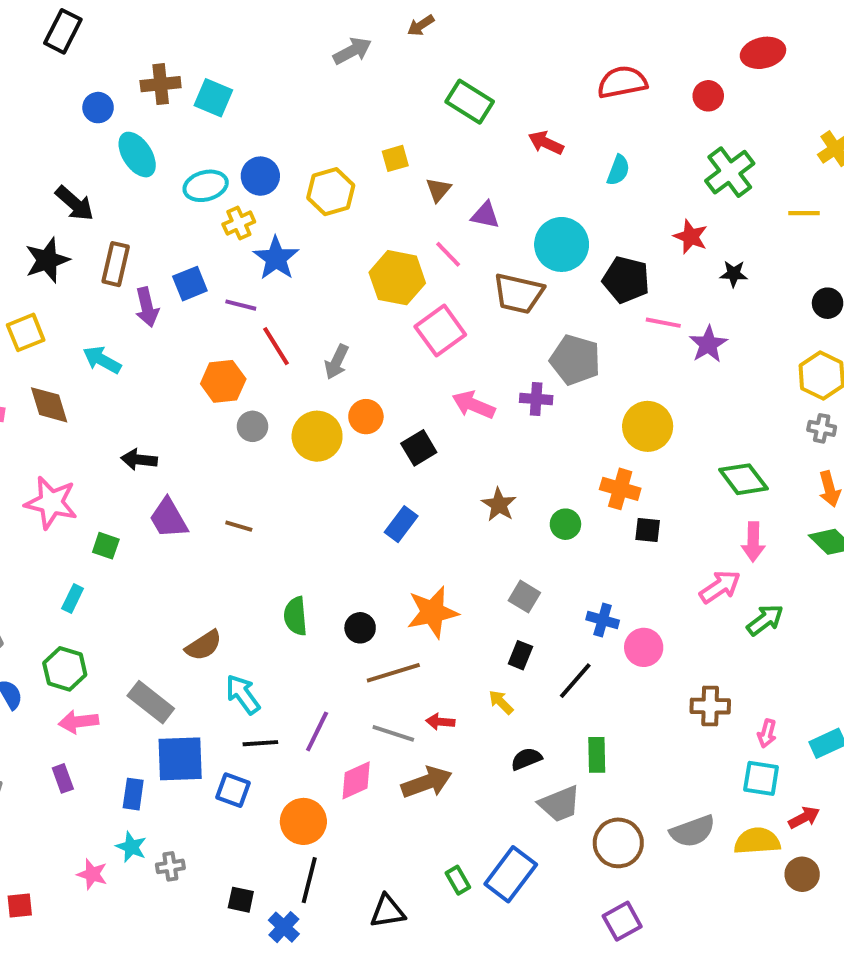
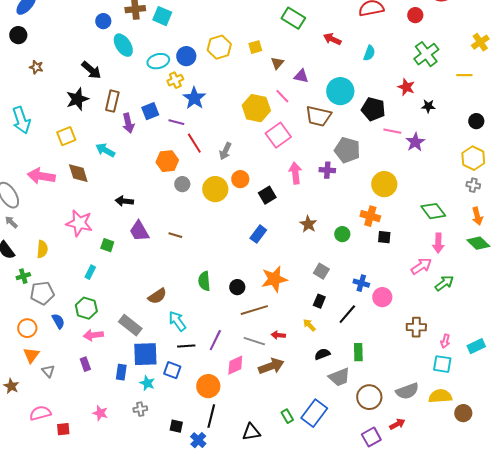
yellow hexagon: (331, 192) -> (219, 47), moved
pink arrow: (474, 405) -> (295, 173), turned 60
red arrow: (804, 818) -> (397, 424), moved
cyan star: (131, 847) -> (147, 383), moved

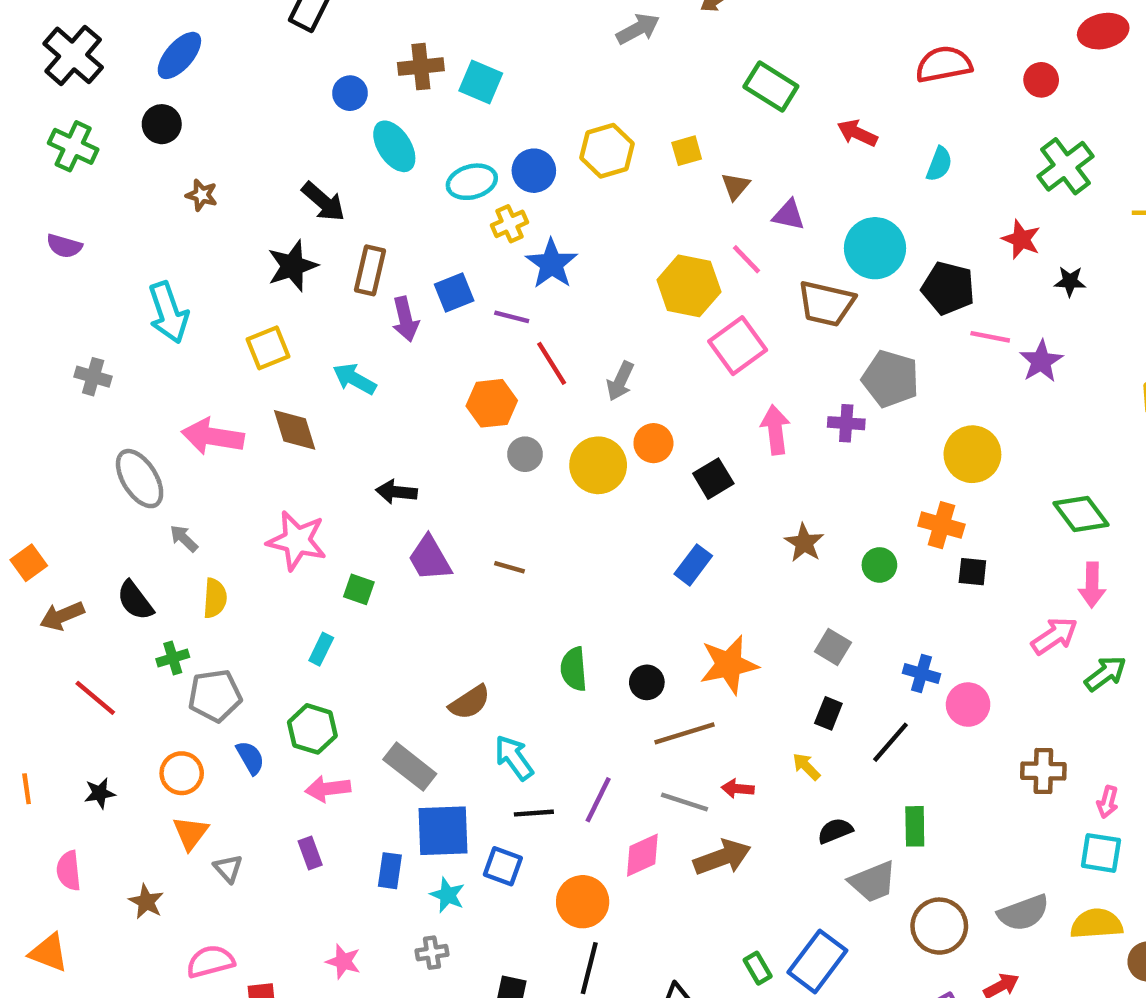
gray arrow: (11, 222) -> (184, 538), moved

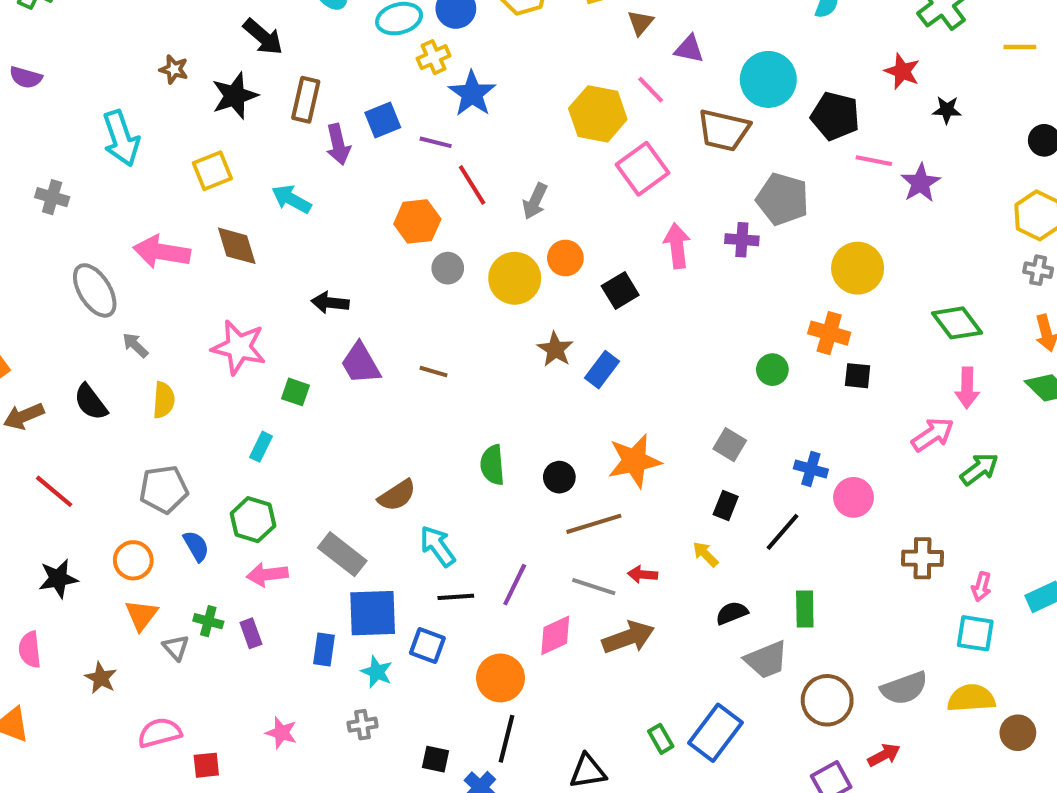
brown star: (202, 195) -> (174, 69), moved
brown star: (804, 543) -> (555, 349), moved
green cross: (173, 658) -> (208, 621), moved, turned 32
black star: (100, 793) -> (58, 579), size x1.4

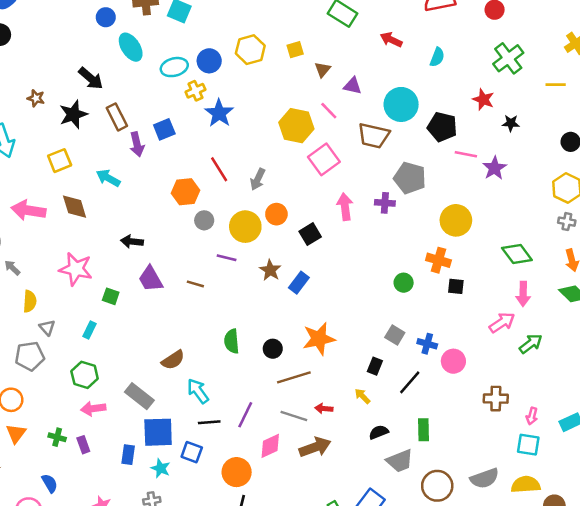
brown rectangle: (306, 100) -> (117, 117), turned -40
purple line: (436, 142) -> (227, 258), moved
gray square: (730, 445) -> (395, 335), moved
blue semicircle: (196, 546) -> (50, 483), moved
gray triangle: (176, 648) -> (47, 328), moved

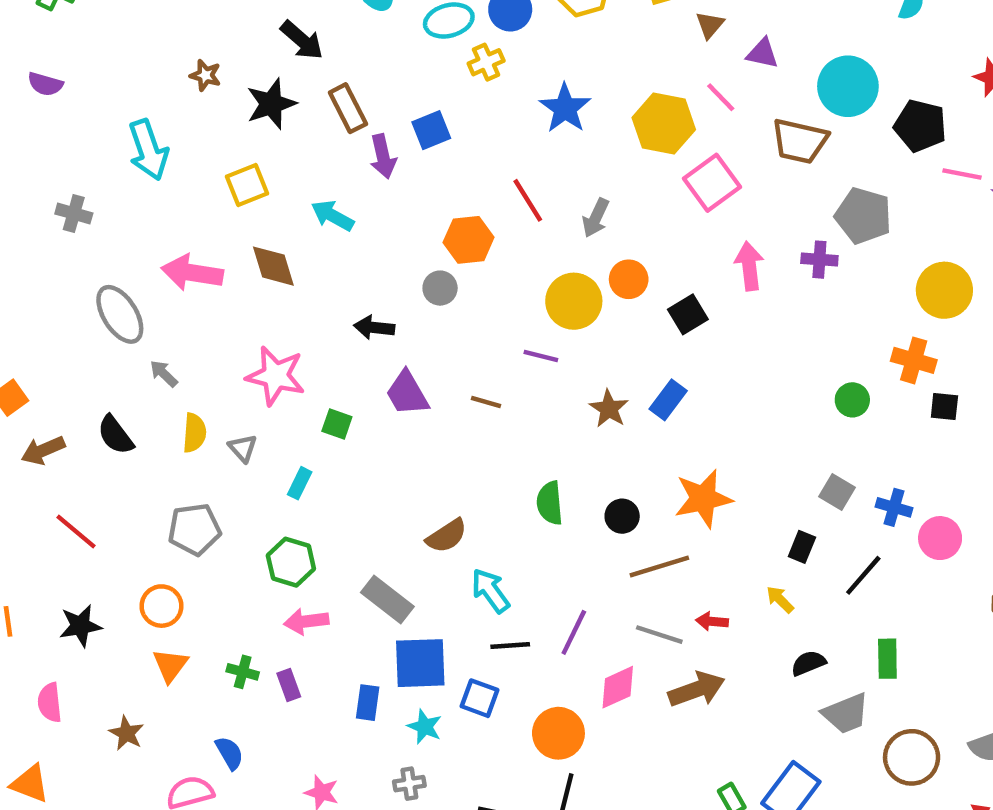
blue star: (219, 113) -> (565, 108), moved
gray circle: (204, 220) -> (440, 288), moved
brown star: (270, 270) -> (609, 409), moved
gray triangle: (47, 328) -> (243, 448), moved

